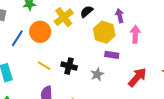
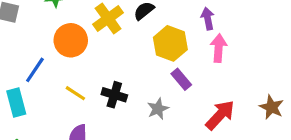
purple arrow: (120, 16) -> (208, 18), moved
blue line: (17, 38) -> (35, 70), moved
purple rectangle: (112, 55) -> (181, 79), turned 40

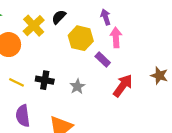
purple rectangle: (181, 79) -> (103, 60), moved

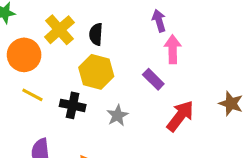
black semicircle: (59, 17) -> (96, 34), moved, turned -42
yellow hexagon: (81, 38) -> (96, 72), moved
yellow line: (16, 82) -> (32, 95), moved

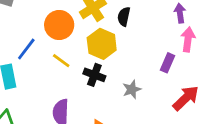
yellow hexagon: (96, 72) -> (102, 44), moved
purple rectangle: (153, 79) -> (167, 63), turned 60

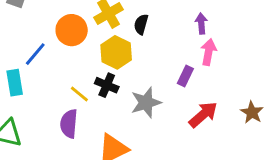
yellow line: (61, 61) -> (79, 94), moved
gray star: (132, 89) -> (146, 103), size x1.5

